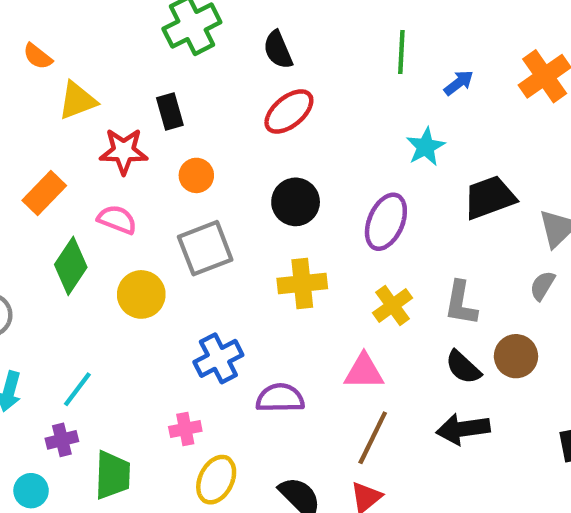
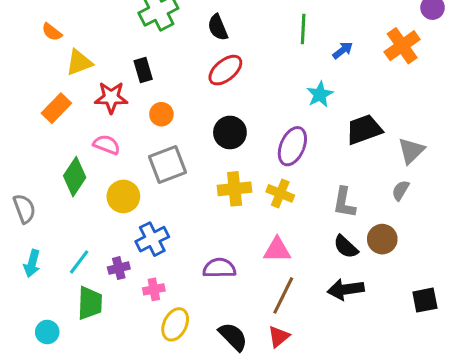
orange rectangle: (44, 193) -> (56, 108), moved
yellow cross: (393, 305) -> (280, 193), moved, turned -32
blue cross: (218, 358) -> (152, 239), moved
purple cross: (62, 440) -> (119, 268), moved
green trapezoid: (113, 475) -> (90, 303), moved

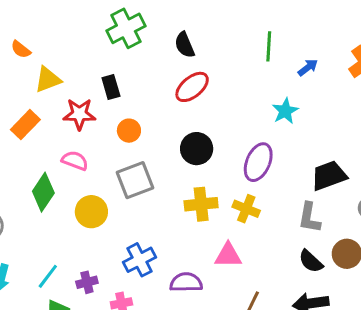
black trapezoid: (364, 129) -> (329, 176), moved
blue cross: (152, 239) -> (139, 260), moved
pink triangle: (277, 250) -> (228, 255), moved

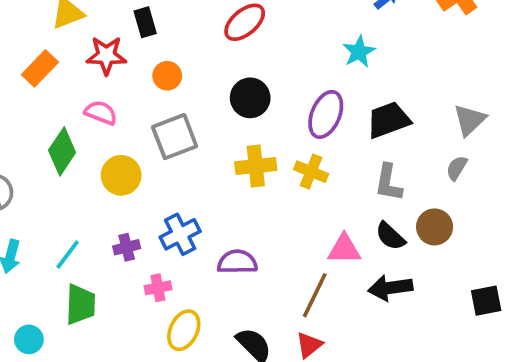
black trapezoid: (329, 176) -> (388, 120), moved
pink triangle: (228, 255) -> (344, 249), moved
purple cross: (87, 282) -> (127, 247), moved

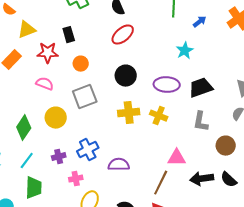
purple ellipse: (326, 114) -> (167, 85), turned 70
green diamond: (62, 151) -> (24, 128), moved
black semicircle: (390, 236) -> (229, 180), moved

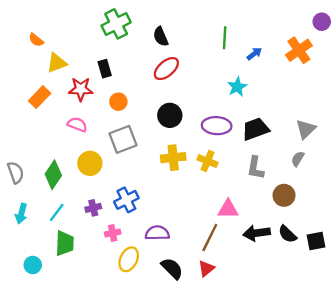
purple semicircle: (119, 165) -> (157, 233), moved

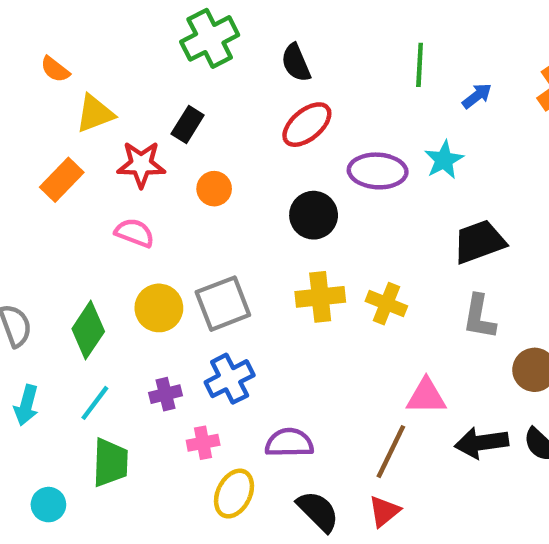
black rectangle: (105, 69) -> (188, 125), turned 48
purple ellipse: (217, 126) -> (378, 171), moved
gray square: (123, 139) -> (223, 304), moved

